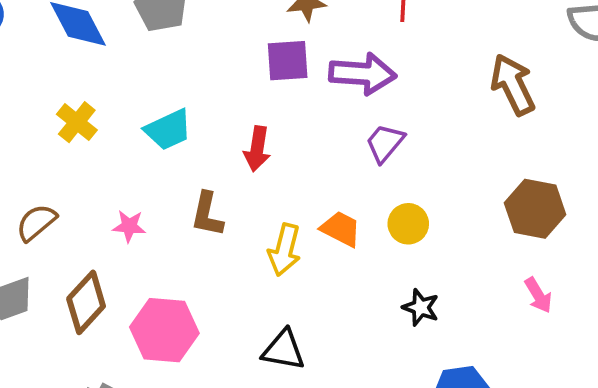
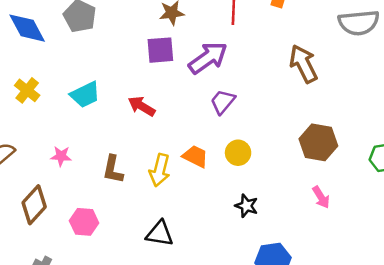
purple arrow: (363, 74) -> (208, 58), turned -39
red arrow: (257, 149) -> (142, 106), turned 112
brown L-shape: (207, 214) -> (113, 169), moved
pink hexagon: (164, 330) -> (84, 222), size x0.7

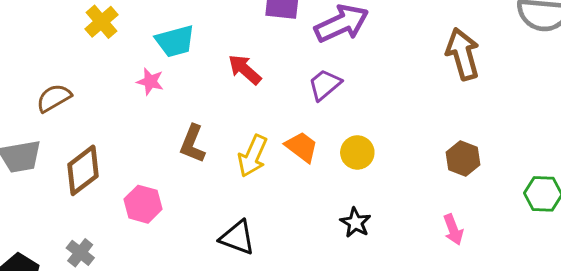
purple trapezoid: (223, 102) -> (325, 85), moved
brown hexagon: (318, 142) -> (463, 159), size x0.7
pink star: (61, 156) -> (150, 81), moved

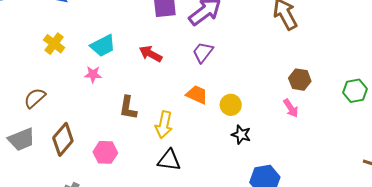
yellow circle: (357, 152) -> (231, 105), moved
yellow arrow: (253, 156) -> (164, 125), moved
pink arrow: (453, 230) -> (291, 108), moved

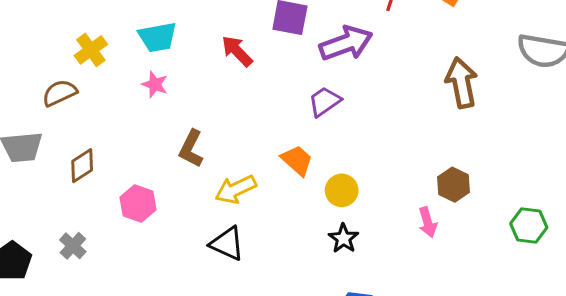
yellow cross: (54, 44) -> (91, 50), moved
cyan trapezoid: (103, 46) -> (157, 37), moved
red arrow: (151, 54) -> (237, 51), moved
yellow arrow: (164, 125) -> (236, 189), turned 36
brown diamond: (63, 139) -> (82, 166), size x0.7

